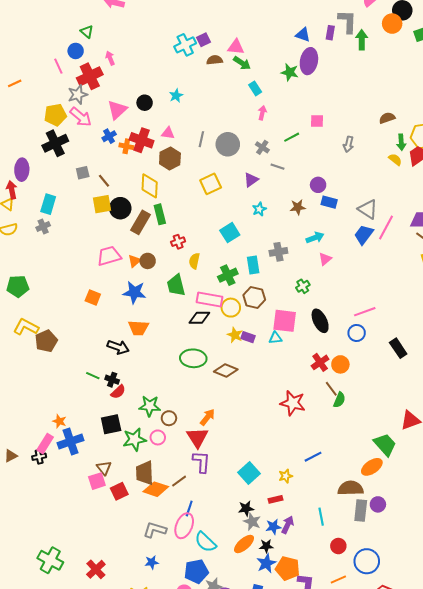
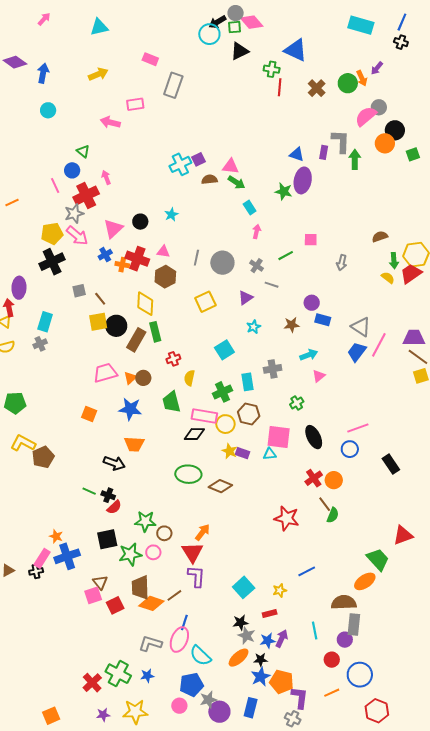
purple circle: (378, 504) -> (345, 640), moved
green cross: (50, 560) -> (118, 674), moved

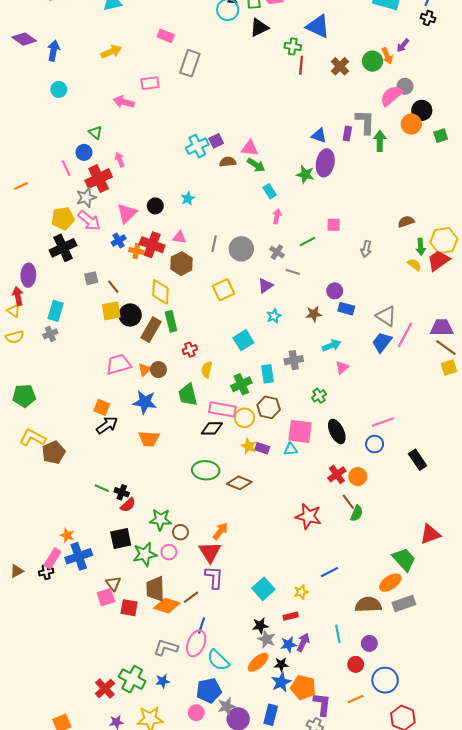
black arrow: (114, 463) -> (107, 425), moved, turned -55
red square: (115, 605) -> (129, 608), turned 36
gray rectangle: (354, 625) -> (404, 604), moved, turned 65

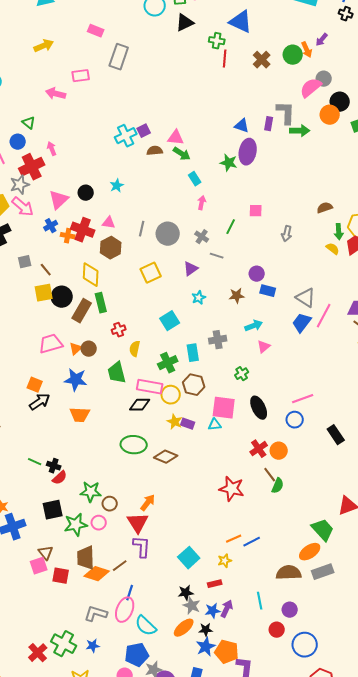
green arrow: (380, 141) -> (300, 131), turned 90
green line: (307, 242) -> (231, 227), turned -35
orange line: (356, 699) -> (234, 539), moved

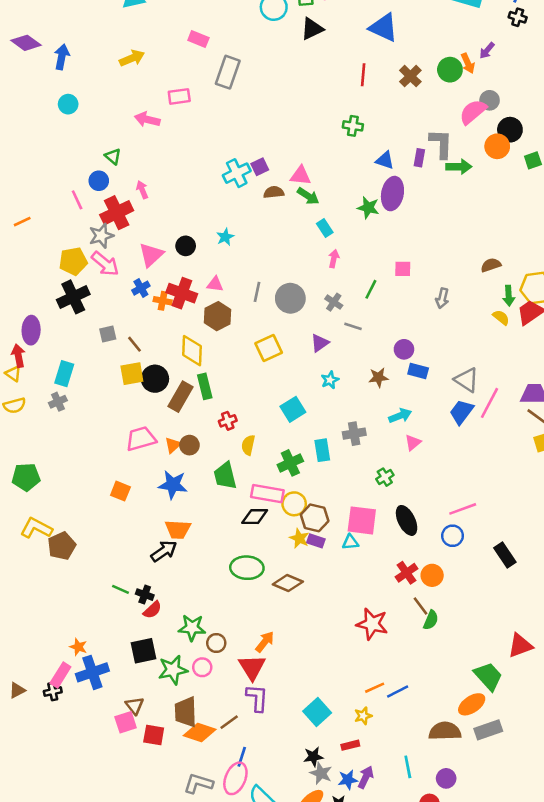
green cross: (217, 41) -> (353, 126), moved
brown hexagon: (194, 385) -> (315, 518), moved
black arrow: (40, 402) -> (164, 551), moved

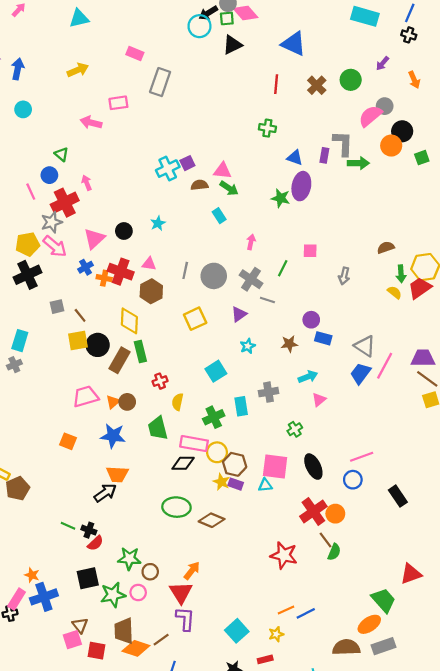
orange arrow: (468, 63) -> (414, 80), moved
cyan rectangle: (325, 228) -> (219, 216), moved
gray cross: (334, 302) -> (251, 279), size x1.5
red cross: (407, 573) -> (313, 511), size x1.4

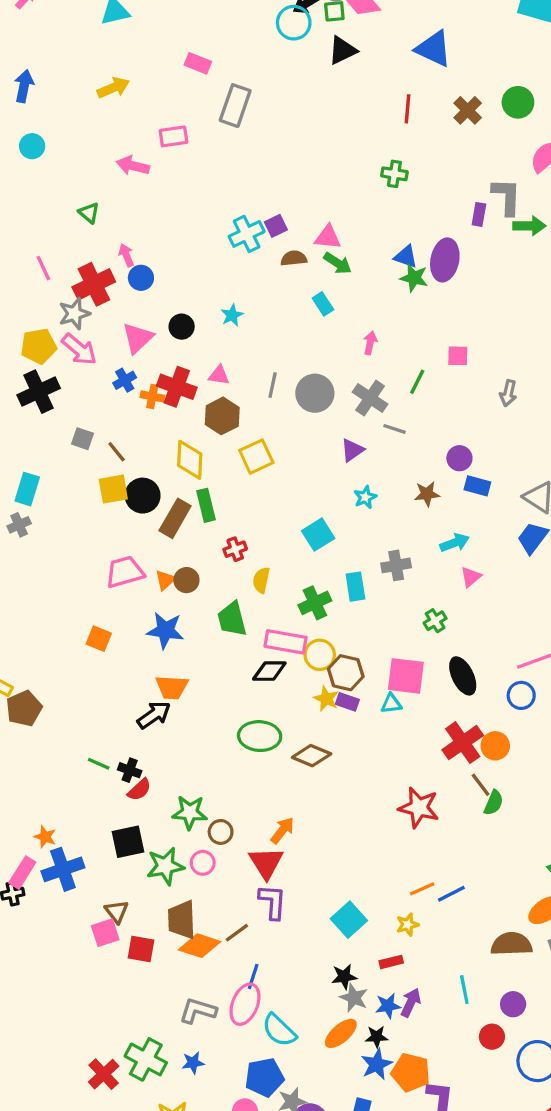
blue triangle: (295, 158) -> (406, 257), moved
blue circle: (49, 175) -> (141, 278), moved
gray square: (57, 307) -> (82, 439), turned 32
yellow square: (195, 319) -> (256, 457), moved

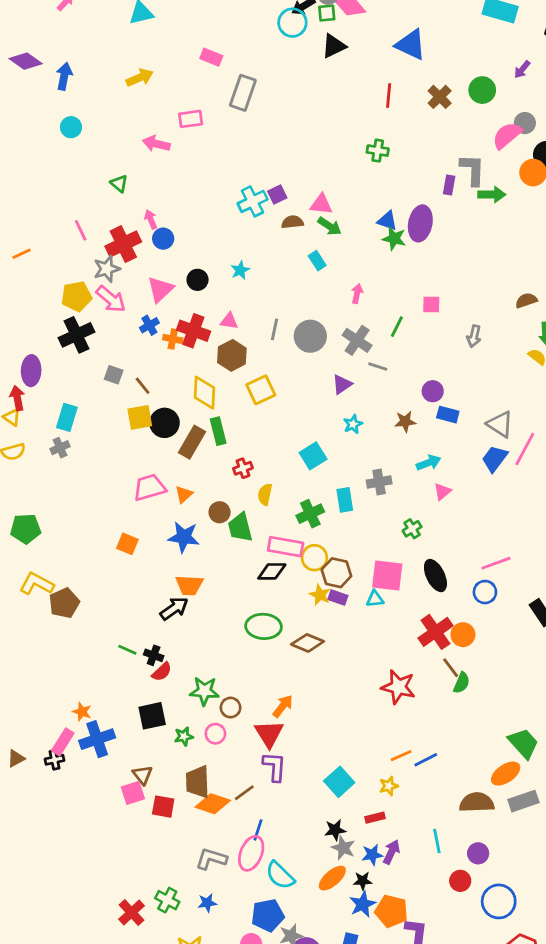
brown circle: (186, 580) -> (220, 512), moved
green star: (165, 866) -> (184, 736), size x0.6
green cross: (146, 1059) -> (167, 900), size x0.7

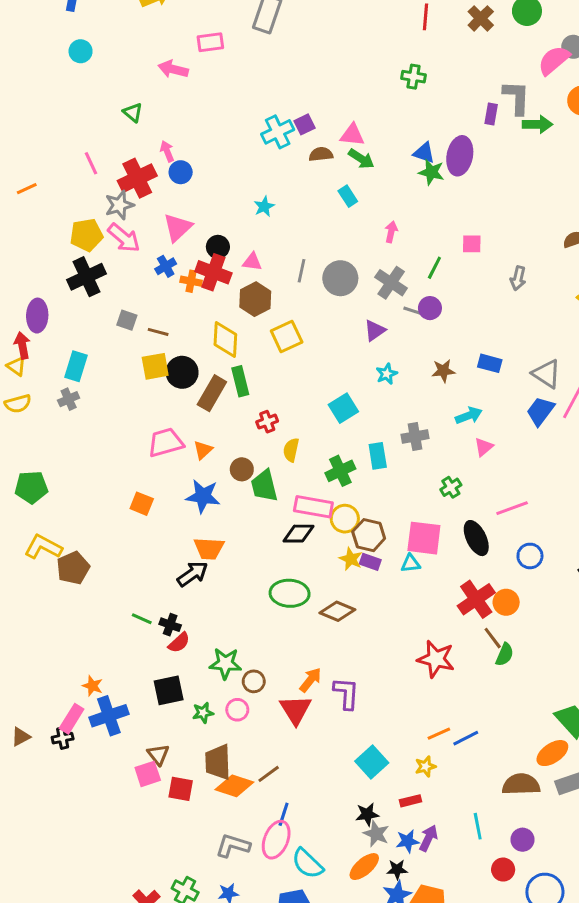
black circle: (198, 280) -> (218, 247), moved
brown line: (143, 386) -> (158, 332), turned -36
purple circle: (433, 391) -> (430, 308), moved
pink line: (496, 563) -> (512, 508), moved
purple L-shape: (275, 767) -> (346, 693), moved

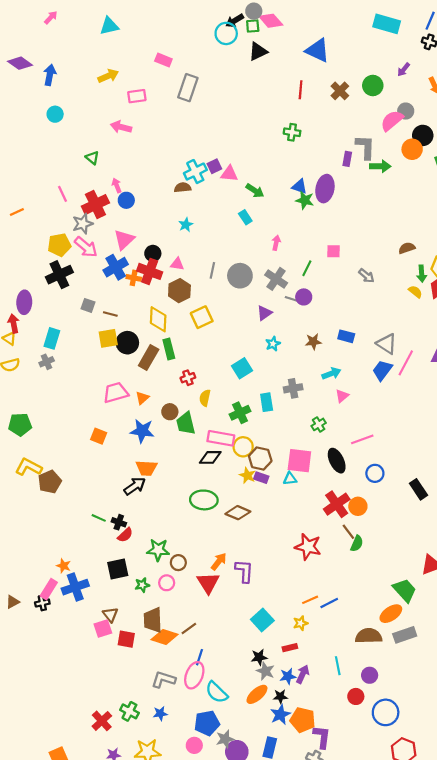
pink rectangle: (210, 42) -> (137, 96), moved
pink triangle: (352, 135) -> (229, 174), moved
brown semicircle: (321, 154) -> (183, 188), moved
blue cross: (166, 266) -> (116, 267), size x1.6
gray arrow: (518, 278) -> (366, 276), turned -63

